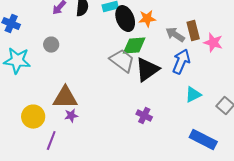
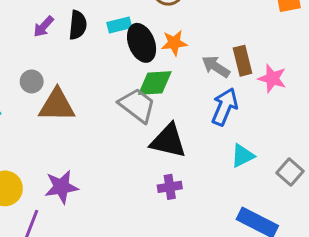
black triangle: (147, 70) -> (168, 141), moved, turned 48
brown triangle: (65, 98) -> (57, 105), moved
purple star: (71, 116) -> (61, 187), size x1.6
purple cross: (144, 116) -> (170, 187), turned -35

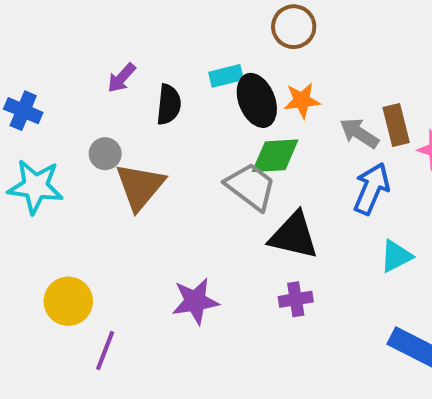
black semicircle: (78, 25) -> (169, 105), moved
brown triangle: (57, 105) -> (140, 186), turned -51
purple star: (61, 187) -> (195, 301), moved

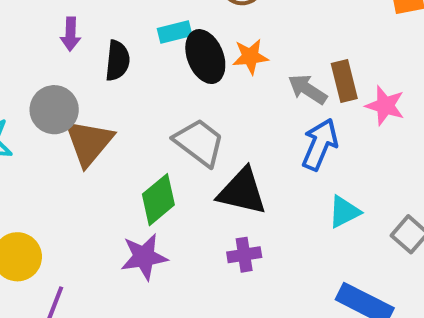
purple arrow: (122, 78) -> (70, 34), turned -40
gray circle: (105, 154) -> (54, 110), size x1.5
green diamond: (275, 156) -> (158, 200), moved, turned -36

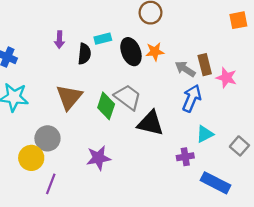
cyan rectangle: (175, 32) -> (103, 39), moved
gray circle: (54, 110) -> (47, 138), moved
green diamond: (158, 200) -> (106, 106), moved, turned -32
purple cross: (244, 255) -> (185, 157), moved

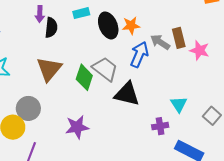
black semicircle: (84, 54) -> (51, 28), moved
blue arrow: (192, 98) -> (139, 55), moved
cyan triangle: (205, 134) -> (179, 104), turned -36

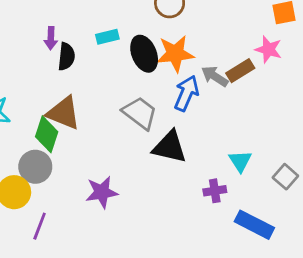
orange star: (131, 25) -> (175, 54), size x1.5
brown rectangle: (179, 38) -> (240, 71), turned 72
pink star: (199, 50) -> (268, 49), moved
brown triangle: (49, 69) -> (64, 113), turned -48
green diamond: (84, 77) -> (47, 134), moved

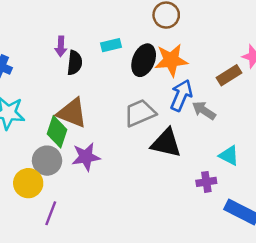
black ellipse: (144, 54) -> (144, 60), turned 44
gray arrow: (215, 76) -> (204, 110), moved
gray trapezoid: (140, 113) -> (140, 113), turned -60
cyan triangle: (240, 161) -> (229, 156), turned -30
purple star: (102, 192) -> (86, 157), moved

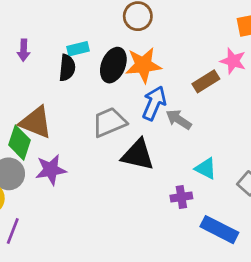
black semicircle: (75, 63) -> (67, 68), moved

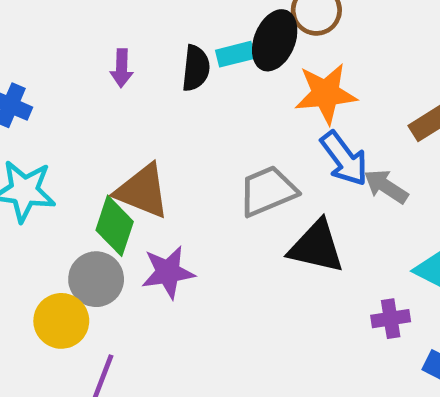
cyan rectangle: (78, 49) -> (235, 54), moved
black ellipse: (113, 65) -> (275, 40), moved
black semicircle: (67, 68) -> (196, 68), moved
blue arrow: (154, 103) -> (344, 159), turned 120

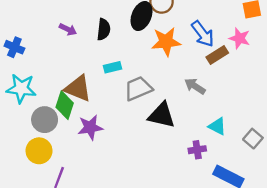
cyan rectangle: (235, 54) -> (113, 67), moved
purple arrow: (122, 68) -> (68, 29), turned -66
blue arrow: (344, 159) -> (203, 34), moved
gray circle: (96, 279) -> (45, 120), moved

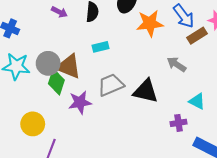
gray trapezoid: (138, 88) -> (111, 85), moved
gray circle: (45, 120) -> (48, 63), moved

